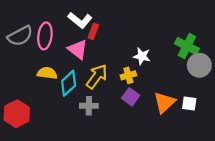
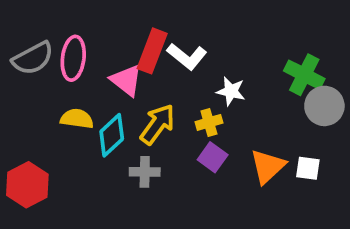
white L-shape: (80, 20) -> (187, 56), moved
red rectangle: (93, 31) -> (152, 51), size x1.6

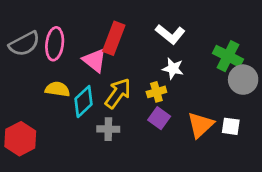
white L-shape: (187, 56) -> (170, 34), moved

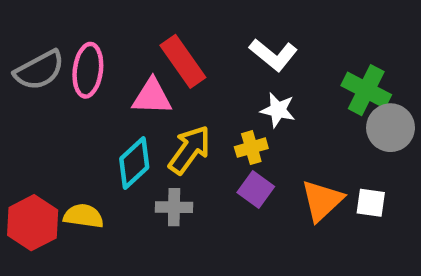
red rectangle: (114, 38) -> (183, 61), turned -56
pink triangle: (95, 60) -> (152, 97), turned -36
yellow semicircle: (57, 89) -> (83, 216), moved

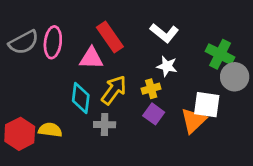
cyan diamond: (134, 163) -> (81, 98), turned -40
white square: (371, 203) -> (207, 105), moved, size x1.5

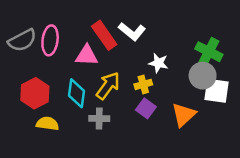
white L-shape: (164, 33) -> (132, 32), moved
gray circle: (235, 77) -> (203, 76), moved
white square: (207, 105) -> (216, 91), moved
red hexagon: (20, 134) -> (35, 93), moved

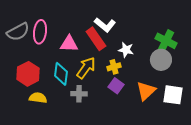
red rectangle: (104, 35) -> (96, 39), moved
white square: (216, 91) -> (173, 95), moved

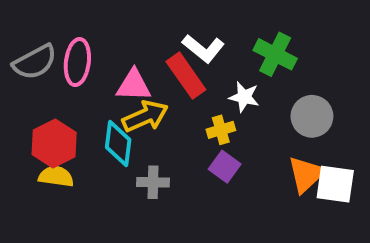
green cross: (166, 41) -> (275, 54), moved
yellow arrow: (86, 68) -> (145, 116), moved, turned 30
orange triangle: (146, 91) -> (306, 174), moved
yellow semicircle: (38, 98) -> (56, 176), moved

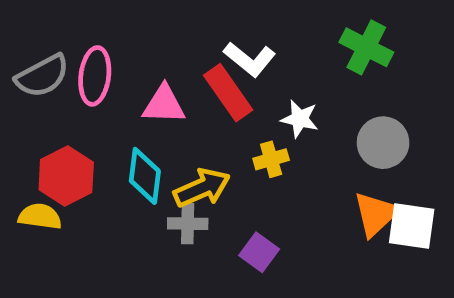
green cross: (275, 54) -> (366, 47), moved
yellow arrow: (145, 116) -> (202, 188), moved
purple square: (225, 167) -> (259, 252), moved
yellow semicircle: (56, 176) -> (40, 216), moved

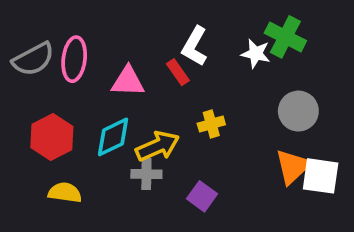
white L-shape: (250, 59) -> (195, 46), turned 81
red rectangle: (228, 93) -> (178, 72), size x0.6
white star: (300, 119) -> (256, 54), moved
cyan diamond: (145, 176) -> (113, 137), turned 57
yellow semicircle: (40, 216) -> (65, 193), moved

